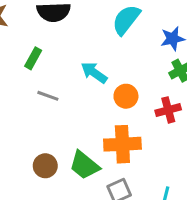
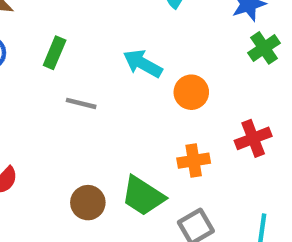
red cross: (168, 110) -> (253, 138), moved
orange cross: (122, 144) -> (194, 161), size x0.6

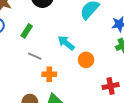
orange cross: (194, 161) -> (49, 74), moved

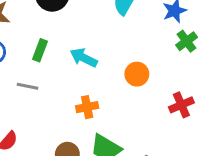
cyan arrow: (66, 43) -> (84, 58), moved
gray line: (35, 56) -> (27, 86), moved

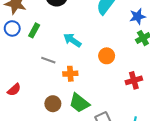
green rectangle: (40, 50) -> (34, 30), moved
gray line: (27, 86) -> (48, 60), moved

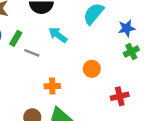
cyan arrow: (72, 40) -> (58, 35), moved
gray line: (48, 60) -> (32, 53), moved

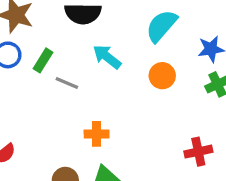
orange circle: (92, 69) -> (162, 76), moved

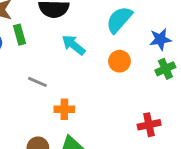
green rectangle: (43, 60) -> (19, 35), moved, turned -48
gray line: (67, 83) -> (37, 82), moved

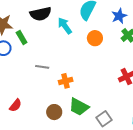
cyan arrow: (74, 45) -> (65, 26), moved, turned 30

